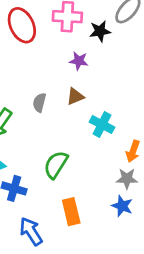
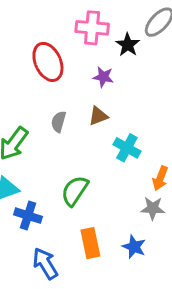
red ellipse: (22, 25) -> (48, 62), moved
black star: (100, 31) -> (128, 45), turned -30
blue star: (122, 206) -> (134, 247), moved

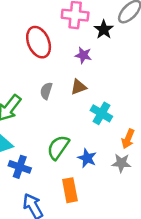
blue star: (134, 247) -> (87, 158), moved

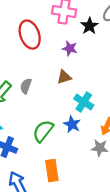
gray semicircle: (46, 91) -> (26, 86), moved
blue star: (87, 158) -> (72, 124), moved

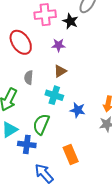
gray semicircle: (26, 86) -> (29, 78), moved
cyan cross: (84, 102) -> (54, 95), moved
green semicircle: (43, 131) -> (41, 124), moved

